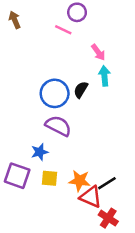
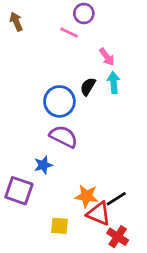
black semicircle: (81, 90) -> (88, 87), moved
yellow square: (50, 178) -> (59, 226), moved

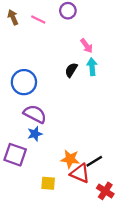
pink line: (69, 32) -> (38, 19), moved
blue circle: (59, 101) -> (24, 82), moved
purple semicircle: (64, 137) -> (35, 114), moved
red cross: (118, 237) -> (105, 191), moved

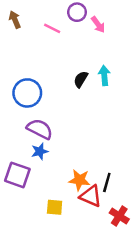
pink line: (38, 19) -> (52, 28), moved
pink arrow: (87, 46) -> (98, 25), moved
black line: (94, 161) -> (107, 182), turned -42

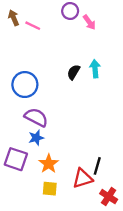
pink line: (52, 28) -> (33, 26), moved
orange star: (79, 180) -> (49, 164), moved, turned 30
red triangle: (91, 196) -> (83, 178), turned -40

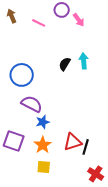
pink line: (33, 26) -> (39, 23), moved
blue star: (36, 138) -> (43, 122), moved
red triangle: (83, 178) -> (73, 142), moved

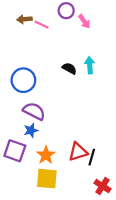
brown arrow: (12, 16) -> (24, 19), moved, turned -72
black semicircle: (65, 64) -> (69, 68), turned 88
blue star: (43, 122) -> (31, 130), moved
yellow square: (44, 167) -> (47, 179), size x1.5

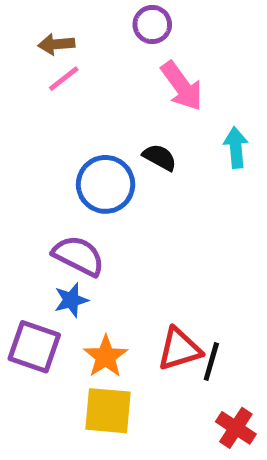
pink arrow: (84, 21) -> (182, 86), moved, size x1.5
pink line: (42, 25) -> (64, 79), moved, turned -64
cyan arrow: (90, 65) -> (236, 148), moved
blue circle: (23, 80) -> (106, 184), moved

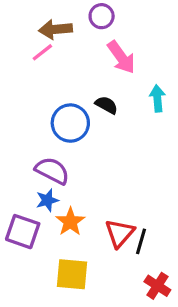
brown arrow: (56, 44) -> (56, 29), moved, size x1.4
red triangle: (179, 349) -> (120, 233), turned -32
orange star: (106, 357) -> (70, 222), moved

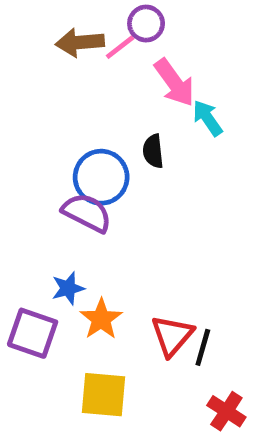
pink line: (42, 52) -> (120, 47), moved
cyan arrow: (157, 98) -> (208, 118), moved, turned -30
black semicircle: (106, 105) -> (153, 151), turned -125
purple semicircle: (52, 171) -> (87, 213), moved

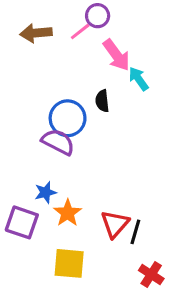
brown arrow: (80, 42) -> (36, 33), moved

